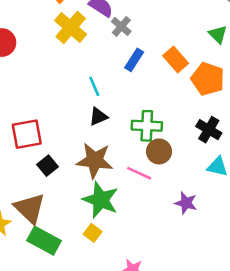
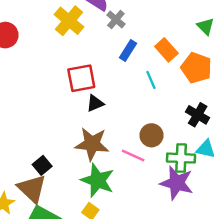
cyan line: (94, 86) -> (151, 80), moved
green cross: (147, 126) -> (181, 158), moved
red square: (27, 134) -> (81, 78), moved
black square: (48, 166) -> (42, 165), moved
purple star: (186, 203) -> (177, 183), size x1.6

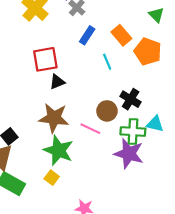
black cross: (198, 115) -> (131, 99), moved

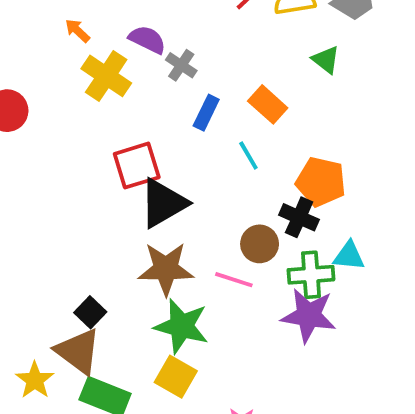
orange pentagon: (148, 52) -> (321, 182), moved
black triangle: (57, 82) -> (163, 203), size x1.8
yellow square: (52, 178) -> (176, 377), size x1.5

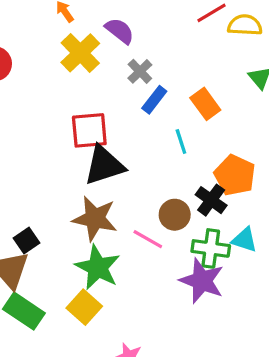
gray cross: (181, 65) -> (140, 71), moved

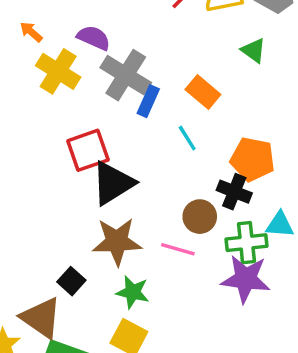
gray cross: (140, 71) -> (126, 75), size x1.8
black square: (26, 240) -> (71, 281), moved
green star: (98, 267) -> (133, 292), size x0.7

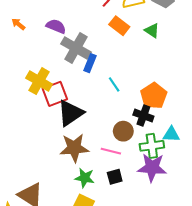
yellow cross: (58, 71) -> (39, 81), moved
orange rectangle: (203, 92) -> (119, 26), moved
orange pentagon: (253, 159) -> (154, 96), turned 30
black square: (71, 281) -> (115, 177), moved, turned 35

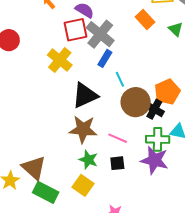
blue rectangle: (90, 63) -> (105, 58), moved
cyan line: (114, 84) -> (120, 79), moved
red square: (55, 94) -> (75, 30), moved
brown circle: (123, 131) -> (136, 102), moved, size x1.5

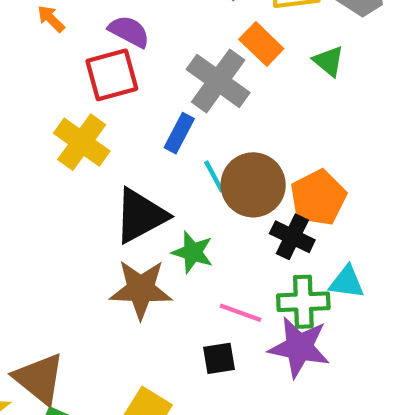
gray cross: (100, 34) -> (218, 81), moved
brown circle: (136, 102) -> (253, 185), moved
pink line: (118, 138) -> (241, 313), moved
green star: (88, 160) -> (193, 252), moved

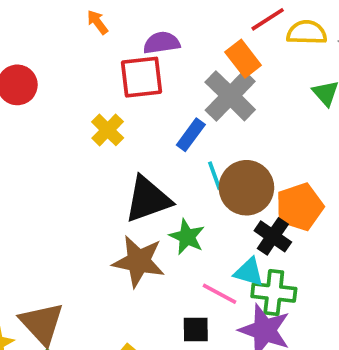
purple semicircle: (129, 31) -> (162, 43), turned -45
orange rectangle: (261, 44) -> (243, 59), moved
yellow cross: (82, 142) -> (108, 130), size x0.7
cyan triangle: (347, 282) -> (249, 272), moved

